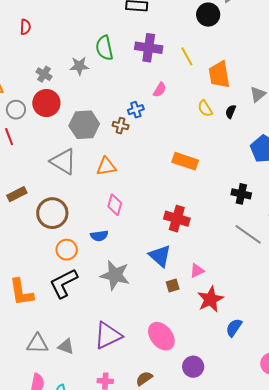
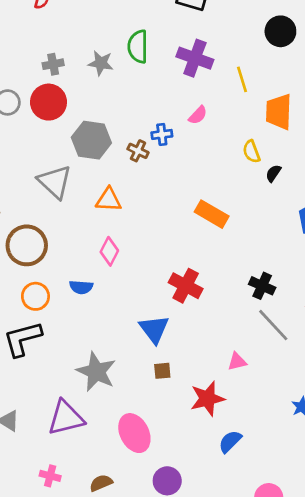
gray cross: (44, 74) -> (53, 64), turned 35
black semicircle: (231, 112) -> (273, 173), moved
black cross: (241, 194) -> (262, 286), moved
pink triangle: (197, 271) -> (237, 362), moved
gray star: (115, 275) -> (96, 372), moved

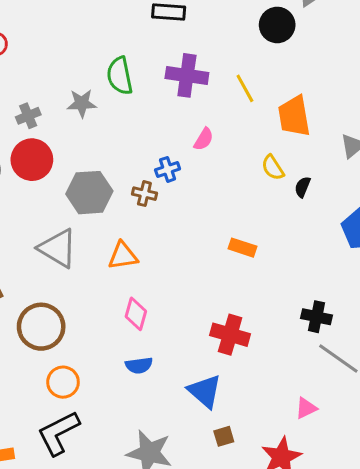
orange rectangle: (212, 214) -> (243, 248), size x0.7
blue semicircle: (81, 287) -> (139, 365), moved

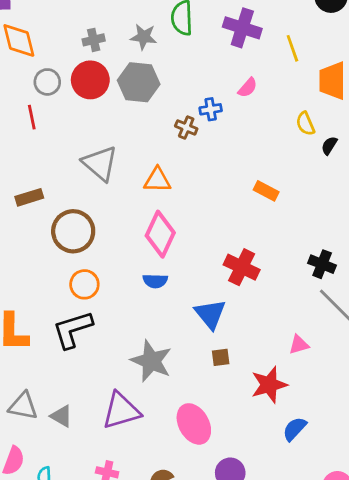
gray hexagon: (89, 193) -> (139, 82), moved
pink diamond: (136, 314) -> (160, 234), size x1.5

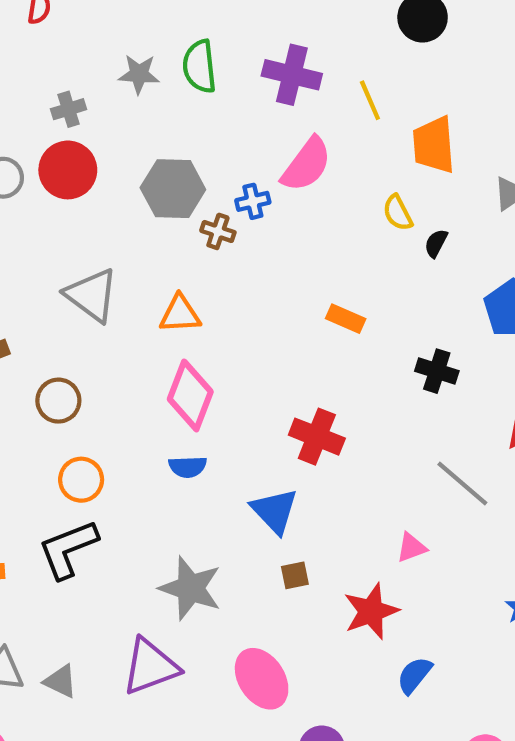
gray star: (144, 37) -> (139, 74), moved
gray hexagon: (139, 82) -> (173, 189), moved
pink semicircle: (248, 88) -> (306, 165), size x1.8
brown circle: (73, 231) -> (58, 401), size x0.7
black cross: (322, 264) -> (437, 371), moved

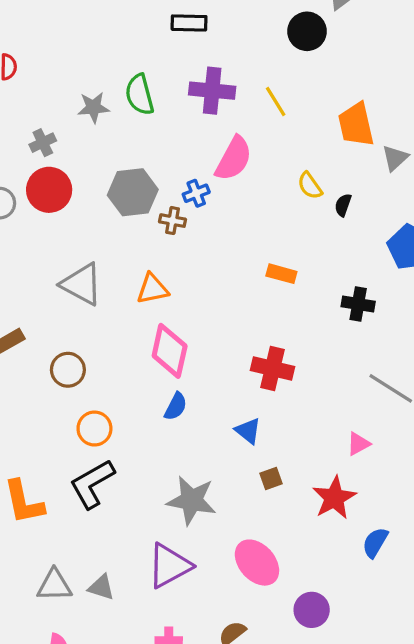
orange trapezoid: (434, 145) -> (356, 125), moved
blue semicircle: (188, 467) -> (176, 406), turned -52
blue triangle: (275, 511) -> (248, 431), size x0.7

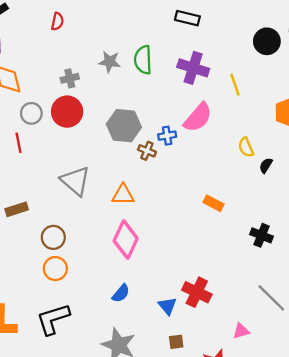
red cross: (272, 368) -> (197, 292), moved
blue semicircle: (176, 406) -> (121, 293), moved
orange circle: (94, 429) -> (55, 269), moved

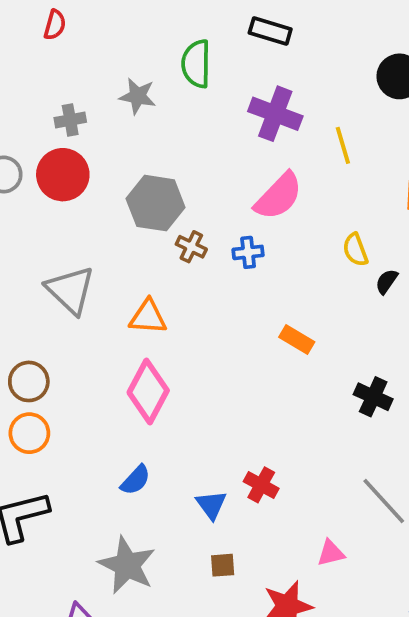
green semicircle: (143, 60) -> (196, 64), moved
blue cross: (167, 136) -> (248, 252), moved
red cross: (197, 292) -> (261, 485), size x0.7

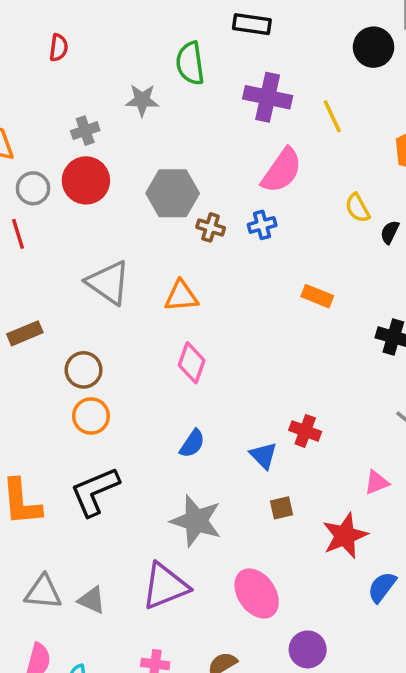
pink diamond: (148, 391) -> (192, 363), size x0.7

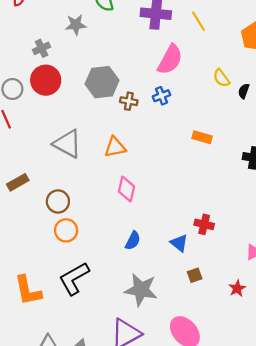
red star: (345, 536) -> (237, 288), size x0.6

